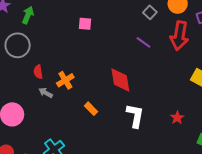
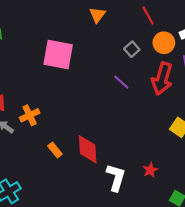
pink square: (85, 24) -> (58, 55), size x2.0
red diamond: (120, 80) -> (88, 149), moved
white L-shape: (135, 116) -> (116, 177), moved

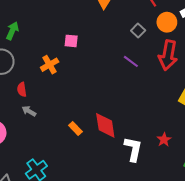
pink square: (58, 55) -> (71, 41), size x0.5
orange cross: (30, 115) -> (50, 65), moved

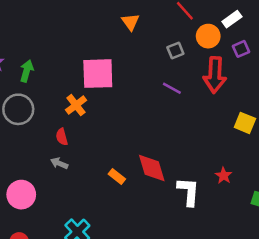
gray square: (138, 31) -> (175, 50), turned 32
pink square: (71, 41) -> (98, 74), size x2.0
red semicircle: (22, 89) -> (62, 137), moved

